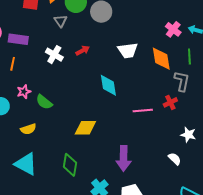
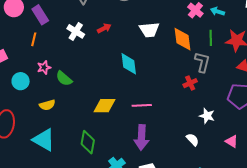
purple rectangle: (18, 39) -> (40, 15), turned 48
pink line: (143, 111) -> (142, 105), moved

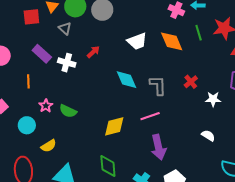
purple rectangle: (40, 15) -> (42, 54), moved
gray L-shape: (202, 62) -> (158, 85), moved
yellow semicircle: (47, 105) -> (49, 146), moved
white star: (207, 116) -> (213, 99), moved

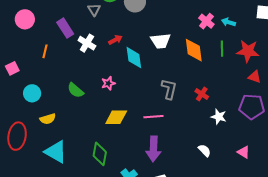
cyan diamond: (126, 80) -> (134, 58), moved
red cross: (191, 82) -> (202, 94), turned -32
pink star: (46, 106) -> (108, 83), moved

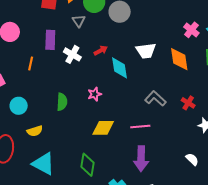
purple rectangle: (65, 28) -> (50, 40), turned 36
gray L-shape: (169, 89) -> (155, 99), turned -60
green semicircle: (76, 90) -> (62, 102), turned -126

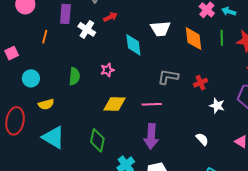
red arrow: (101, 50) -> (110, 17), moved
gray L-shape: (155, 99) -> (168, 77), turned -35
red cross: (188, 103) -> (201, 83), turned 32

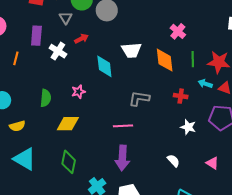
cyan arrow: (229, 11) -> (205, 84), moved
red cross: (201, 83) -> (181, 96), moved, turned 32
yellow diamond: (115, 104) -> (68, 124), moved

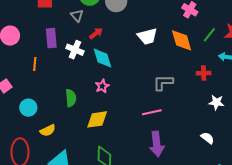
green line: (193, 59) -> (209, 35), turned 49
cyan diamond: (104, 66) -> (103, 58), moved

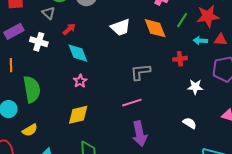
purple rectangle: (51, 38) -> (14, 31), moved, turned 72
white cross: (75, 50) -> (39, 42), moved
green semicircle: (71, 98) -> (32, 89), moved, size x1.5

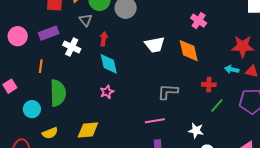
green line: (182, 20) -> (217, 105), moved
red arrow: (69, 29) -> (104, 39), turned -48
white star: (195, 87) -> (196, 131), moved
yellow diamond: (78, 115) -> (88, 130), moved

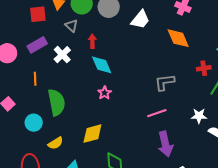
white trapezoid: (155, 45) -> (140, 20), moved, turned -30
white cross: (72, 47) -> (62, 55), turned 30

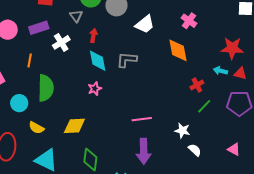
red cross: (204, 68) -> (197, 85), turned -32
gray L-shape: (165, 82) -> (127, 60), moved
yellow semicircle: (56, 143) -> (36, 128), turned 49

